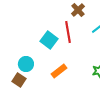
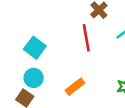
cyan square: (49, 40) -> (35, 48), moved

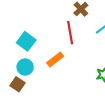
orange rectangle: (75, 87) -> (55, 60), moved

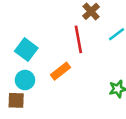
brown square: (18, 84) -> (16, 100), turned -32

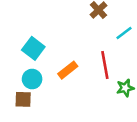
red line: (78, 39) -> (105, 65), moved

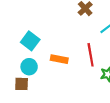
orange rectangle: (68, 70) -> (59, 59), turned 49

